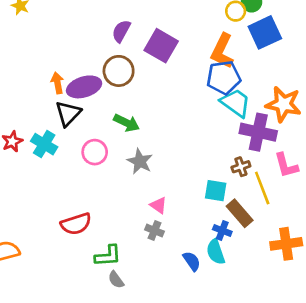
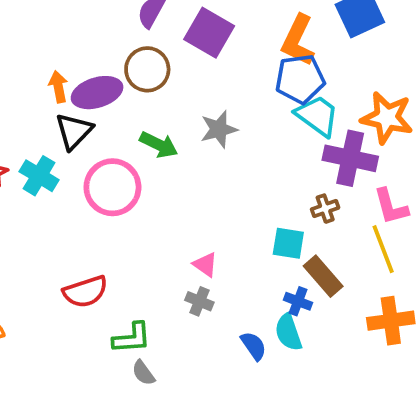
pink circle: (95, 152) -> (112, 187), size x1.5
gray star: (140, 161) -> (219, 129), moved, turned 30
yellow line: (262, 188) -> (383, 249), moved

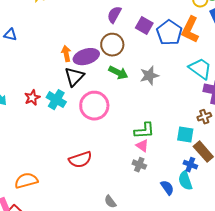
purple square: (209, 33) -> (144, 26), size x0.7
blue pentagon: (300, 79) -> (169, 33), moved, turned -30
green arrow: (159, 145) -> (118, 73), moved
green L-shape: (132, 338) -> (144, 131), moved

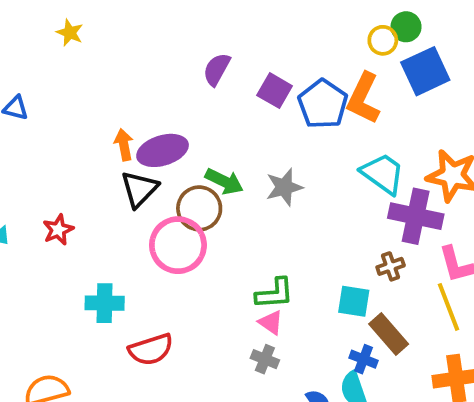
brown circle: (112, 45) -> (199, 208), moved
cyan cross: (56, 100) -> (105, 303), moved, turned -30

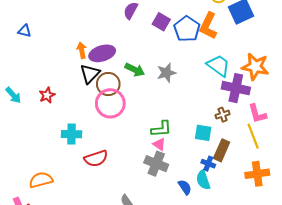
brown circle: (199, 208) -> (108, 84), moved
brown rectangle: (389, 334) -> (222, 150), turned 65
gray cross: (265, 359) -> (156, 164), size x1.6

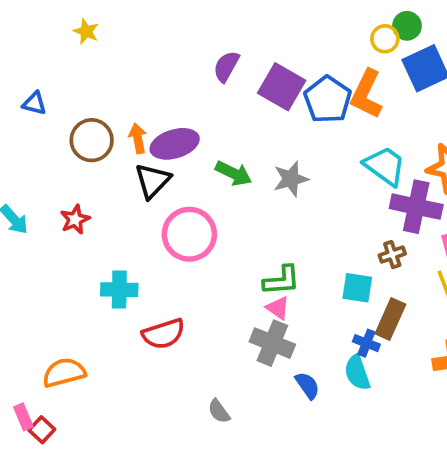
purple square: (161, 22) -> (282, 87), size x1.4
brown circle: (108, 84) -> (92, 140), moved
blue semicircle: (185, 187) -> (307, 385), moved

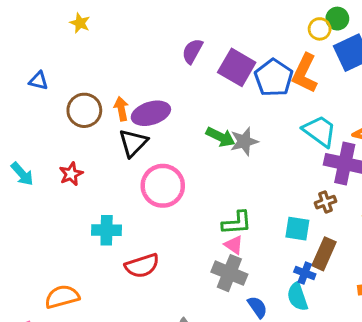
green arrow: (234, 173) -> (220, 137), moved

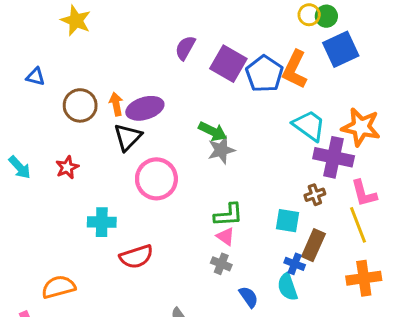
yellow star: (80, 23) -> (76, 20), size x1.5
yellow circle: (320, 29) -> (309, 15), moved
gray star: (244, 141) -> (221, 150), moved
gray cross: (229, 273) -> (221, 264), size x0.6

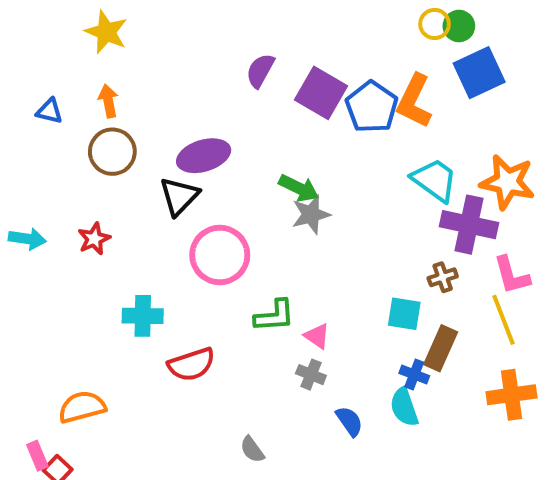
orange arrow: (116, 104) -> (108, 101), moved
cyan arrow: (20, 167) -> (27, 239), turned -40
green L-shape: (228, 215) -> (274, 316), moved

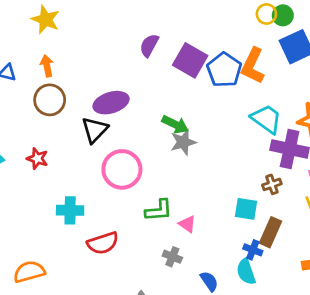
red star: (94, 239) -> (37, 159), turned -30
gray cross: (311, 375) -> (172, 257), moved

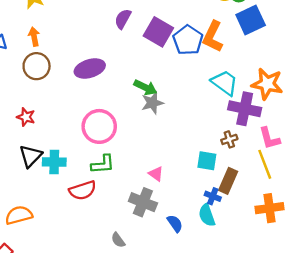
black triangle: (95, 130) -> (31, 156), moved
green L-shape: (159, 210) -> (103, 164), moved
gray cross: (172, 257) -> (143, 202), size x1.6

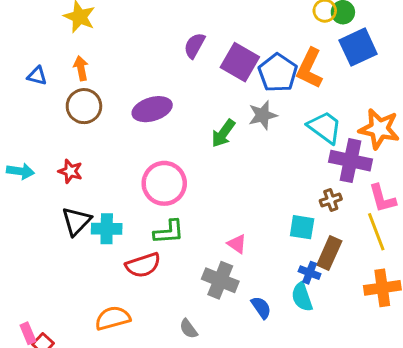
green arrow: (145, 87) -> (223, 133), turned 100
gray star: (152, 103) -> (263, 115), moved
orange semicircle: (19, 215) -> (113, 318), moved

